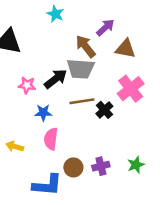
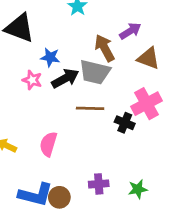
black cross: (104, 110) -> (125, 123), moved, turned -35
blue star: (43, 113) -> (50, 57), moved
brown circle: (73, 167) -> (59, 197), moved

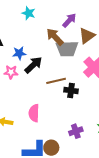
brown triangle: (148, 58) -> (87, 36), turned -42
gray trapezoid: (95, 72) -> (67, 49), moved
black cross: (125, 123) -> (71, 90), moved

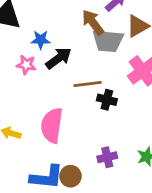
pink semicircle: (34, 113) -> (52, 125), size x1.4

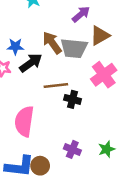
brown arrow: (93, 22) -> (52, 43), moved
purple cross: (107, 157) -> (72, 149), turned 35

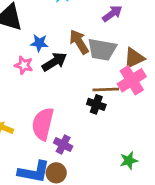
brown triangle: (100, 36) -> (134, 58), moved
brown line: (56, 86) -> (106, 90), moved
purple cross: (72, 149) -> (63, 145), moved

